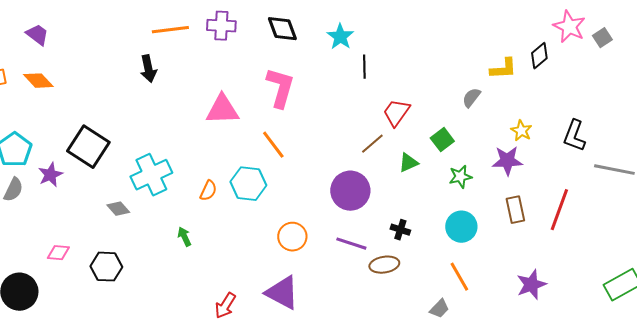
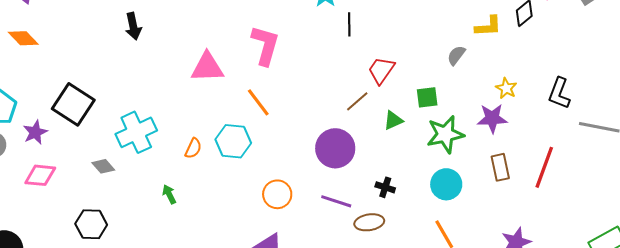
green square: (442, 140) -> (427, 97), turned 30
green star: (460, 177) -> (445, 134), size x1.6
pink diamond: (58, 253) -> (40, 175), moved, size x1.4

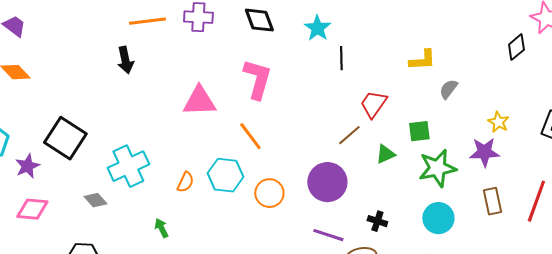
yellow L-shape: (488, 26) -> (422, 60), moved
orange circle: (277, 194) -> (269, 193), moved

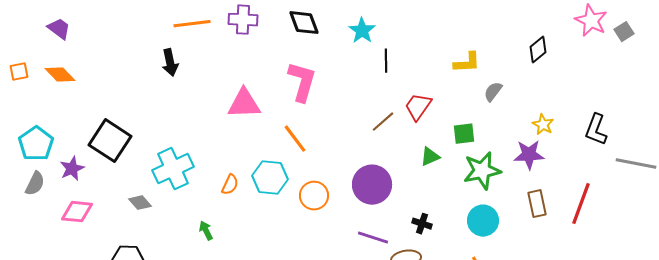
black diamond: (516, 47) -> (538, 50), moved
brown line: (349, 135) -> (383, 122), moved

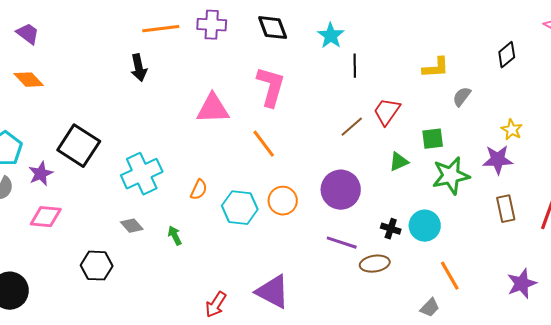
cyan hexagon: (270, 178) -> (240, 208), moved
gray diamond: (140, 203) -> (132, 226), moved
cyan circle: (483, 221) -> (425, 226), moved

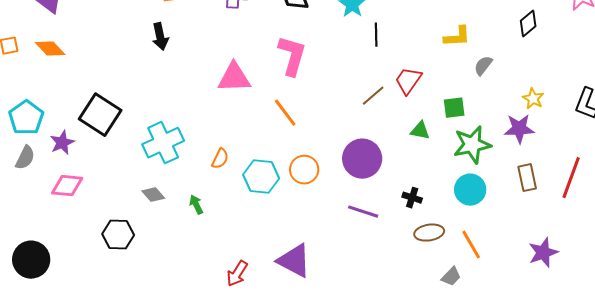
green triangle: (399, 162) -> (420, 131), turned 35
cyan circle: (425, 226) -> (470, 190), moved
brown ellipse: (375, 264) -> (429, 233), moved

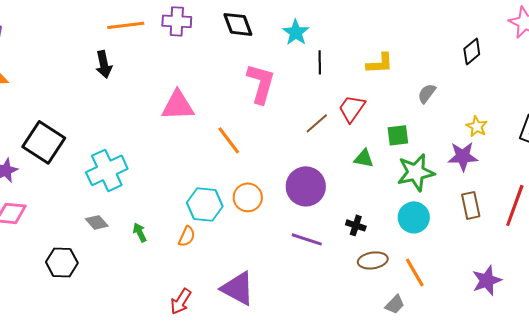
yellow L-shape: (457, 37) -> (380, 63), moved
pink L-shape: (292, 56) -> (261, 83), moved
orange semicircle: (220, 159) -> (187, 236), moved

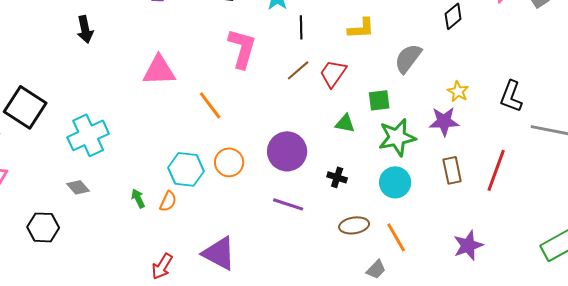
gray semicircle: (427, 93) -> (408, 58), size x1.5
brown line: (317, 123) -> (298, 70), moved
black cross: (356, 225) -> (337, 177), moved
green arrow: (140, 232) -> (138, 198), moved

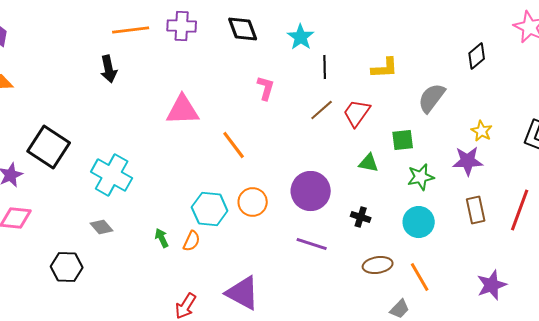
pink L-shape: (242, 48) -> (266, 88), size x0.6
cyan cross: (88, 135) -> (112, 175), turned -36
green star: (397, 137) -> (421, 177), size x0.7

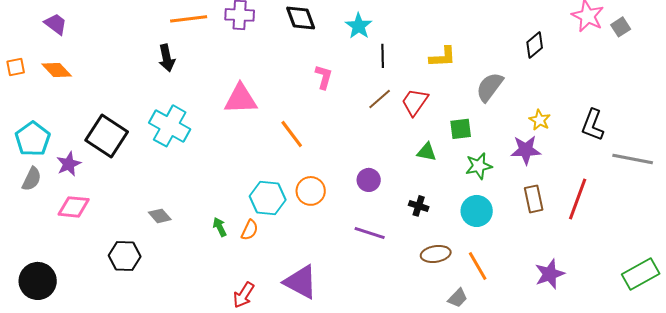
cyan cross: (112, 175) -> (170, 126), moved
purple circle: (311, 191) -> (369, 180), size x0.6

